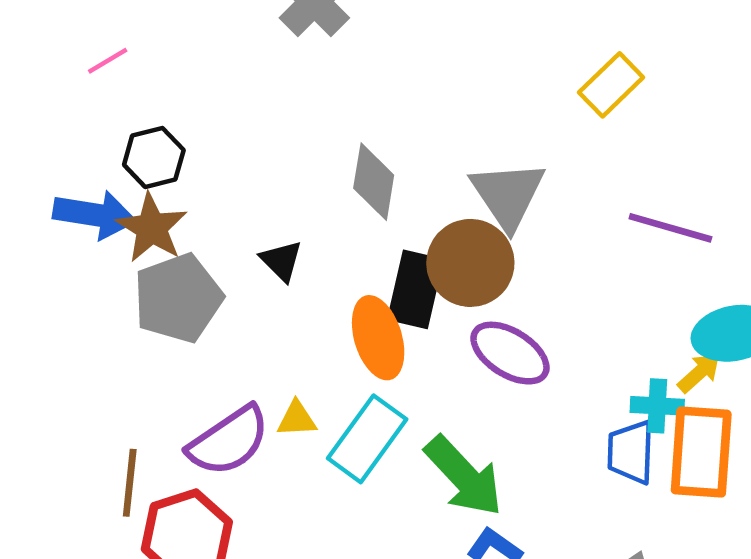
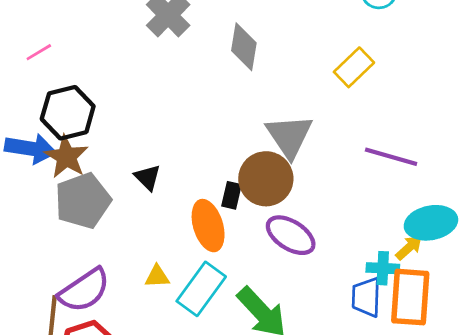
black hexagon: (154, 157) -> (68, 113), size x1.4
gray diamond: (374, 182) -> (244, 47), moved
black rectangle: (415, 289) -> (231, 195), size x0.6
purple semicircle: (229, 441) -> (84, 290), moved

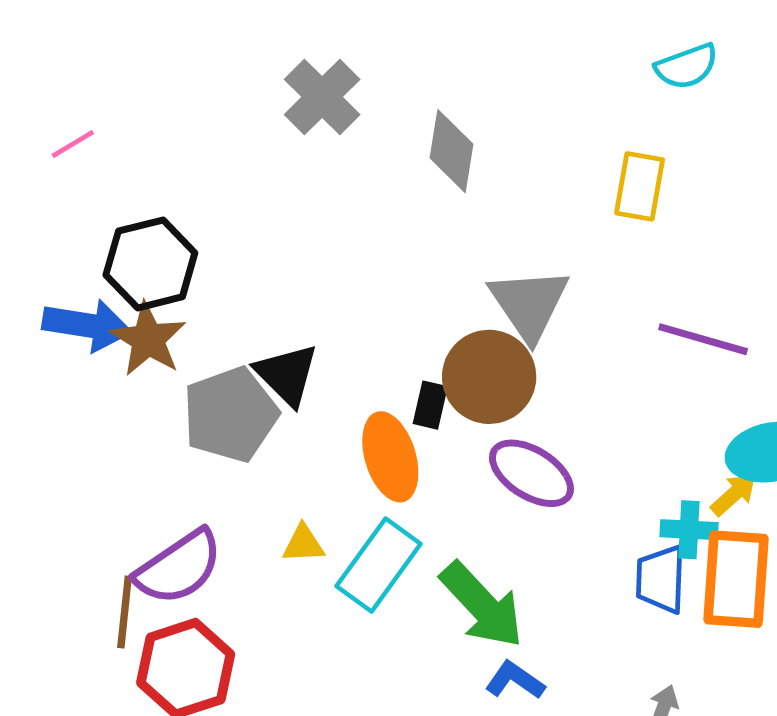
pink line: (39, 52) -> (73, 144), moved
yellow rectangle: (354, 67) -> (640, 186), turned -36
black triangle: (148, 177) -> (287, 375), size x1.4
gray pentagon: (83, 201) -> (230, 414), moved

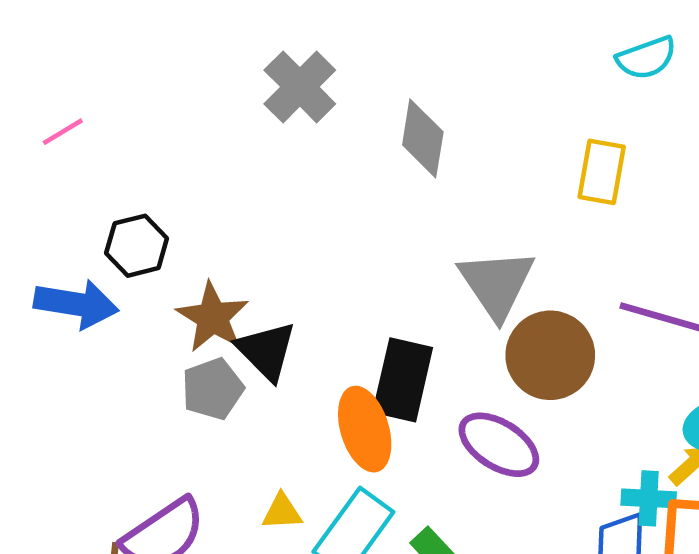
black hexagon: (150, 264) -> (137, 246), size x0.7
brown star: (148, 339) -> (213, 317), moved
brown circle: (489, 377) -> (550, 355), moved
black rectangle: (430, 405) -> (403, 380), size x1.8
gray pentagon: (230, 414) -> (213, 389), size x0.7

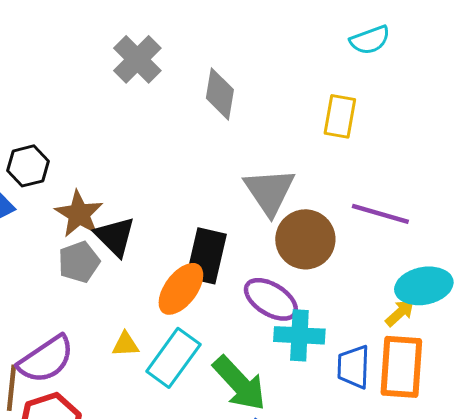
orange ellipse: (365, 429) -> (181, 289), turned 54
cyan cross: (649, 498) -> (299, 335), moved, size x1.4

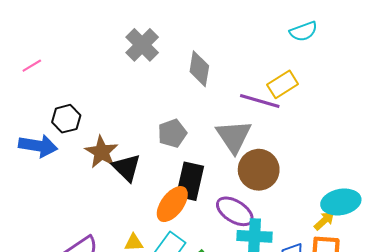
yellow rectangle: (340, 116) -> (283, 84), turned 48
purple line: (380, 214) -> (260, 101), moved
gray pentagon: (79, 262) -> (172, 133), moved

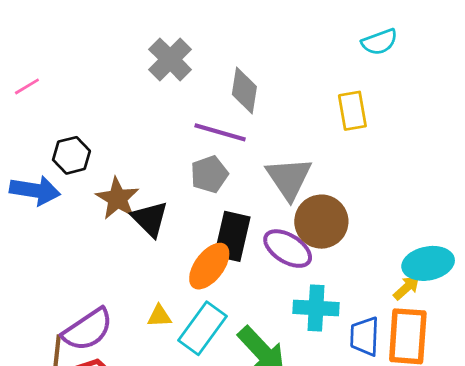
yellow rectangle: (283, 84) -> (352, 111), turned -68
purple line: (260, 101) -> (220, 132), moved
purple ellipse: (235, 211) -> (288, 249), moved

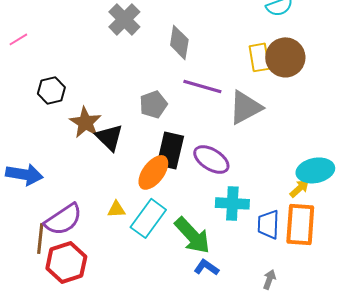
purple line: (220, 132) -> (202, 86), moved
gray triangle: (289, 178) -> (245, 107), moved, turned 36
blue arrow: (35, 190) -> (24, 174), moved
brown circle: (321, 222) -> (285, 57), moved

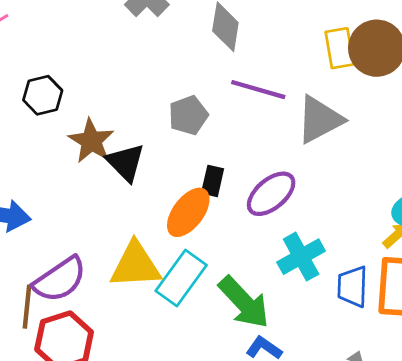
black rectangle: (170, 150) -> (213, 181), size x0.6
purple ellipse: (211, 159) -> (271, 194), turned -72
cyan cross: (232, 203) -> (301, 257), turned -32
yellow triangle: (116, 209) -> (135, 265), size x2.0

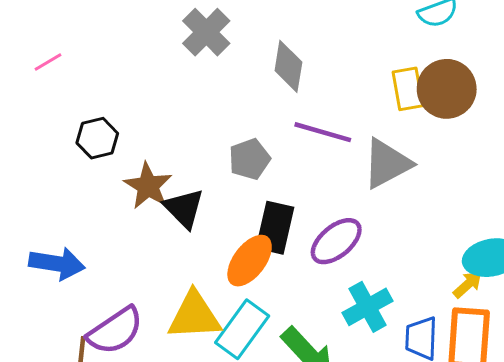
black rectangle: (213, 181) -> (275, 228), size x1.6

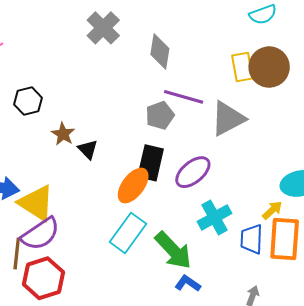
gray pentagon: (250, 159) -> (160, 115), moved
brown star: (148, 186) -> (63, 134), size x0.7
black triangle: (184, 208) -> (88, 149), size x0.7
yellow arrow: (468, 284) -> (272, 210), moved
yellow triangle: (194, 316) -> (36, 203), moved, turned 36

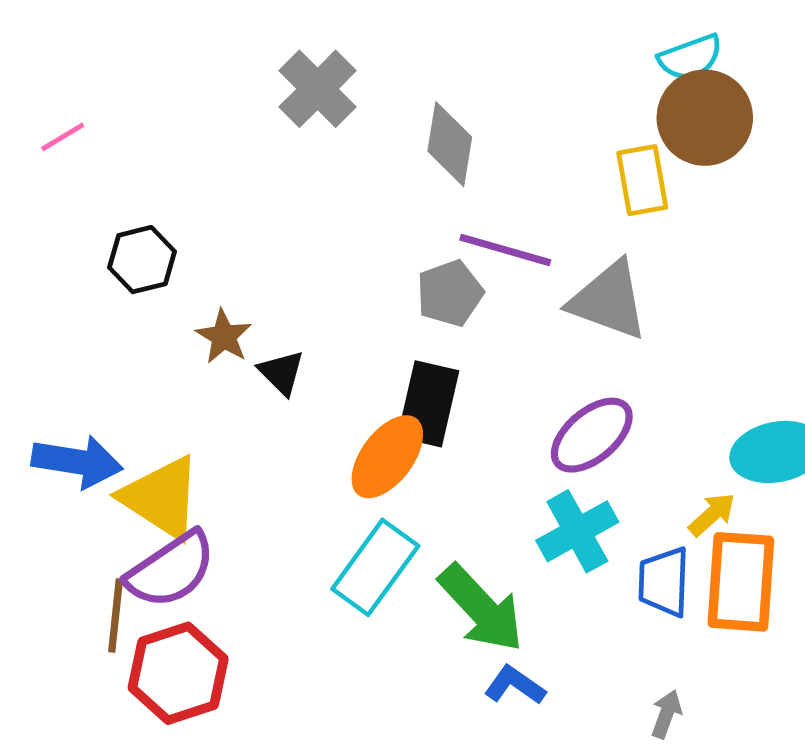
brown circle: (269, 67) -> (705, 118), moved
gray triangle: (228, 119) -> (609, 300), turned 48
purple ellipse: (193, 172) -> (592, 435), moved

